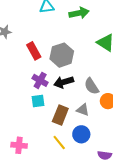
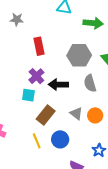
gray hexagon: (62, 55) -> (79, 55), moved
gray semicircle: (92, 86) -> (90, 83), moved
gray triangle: (83, 110) -> (76, 114), moved

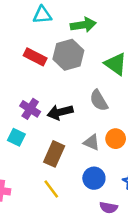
red rectangle: (39, 46) -> (35, 57), moved, turned -36
gray hexagon: (79, 55) -> (68, 55), moved
cyan square: (28, 95) -> (16, 137), moved, turned 32
blue circle: (60, 139) -> (94, 178), moved

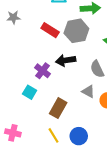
black arrow: (60, 112) -> (66, 60), moved
gray triangle: (92, 142) -> (88, 91), moved
blue circle: (94, 178) -> (79, 136), moved

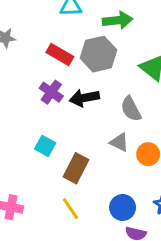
purple cross: (42, 71) -> (51, 92), moved
cyan square: (30, 92) -> (45, 146), moved
blue circle: (79, 136) -> (123, 208), moved

